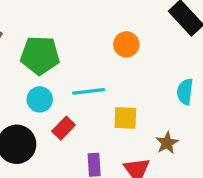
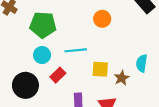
cyan semicircle: (185, 92) -> (142, 63), moved
brown star: (167, 143) -> (122, 78), moved

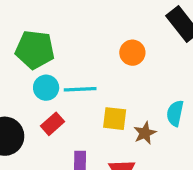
orange circle: (102, 19) -> (132, 53), moved
cyan circle: (42, 55) -> (46, 88), moved

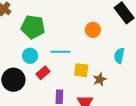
cyan circle: (46, 88) -> (30, 56), moved
cyan semicircle: (175, 113) -> (119, 56), moved

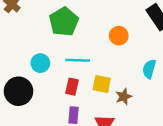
green pentagon: (33, 27) -> (64, 22), moved, turned 30
red rectangle: (43, 73) -> (72, 87), moved, turned -40

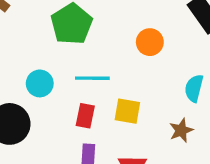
brown star: (124, 97) -> (181, 130), moved

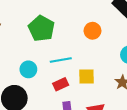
red rectangle: (85, 116) -> (61, 84), turned 64

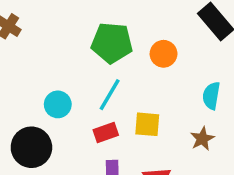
green pentagon: (41, 28) -> (112, 43), moved, turned -30
cyan line: (61, 60) -> (110, 95), turned -55

